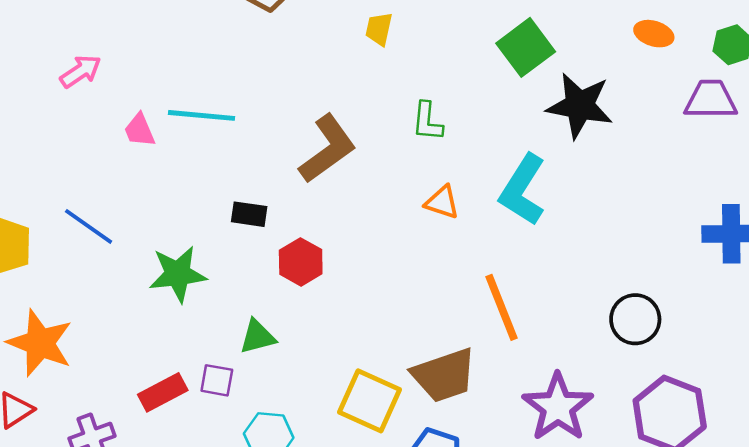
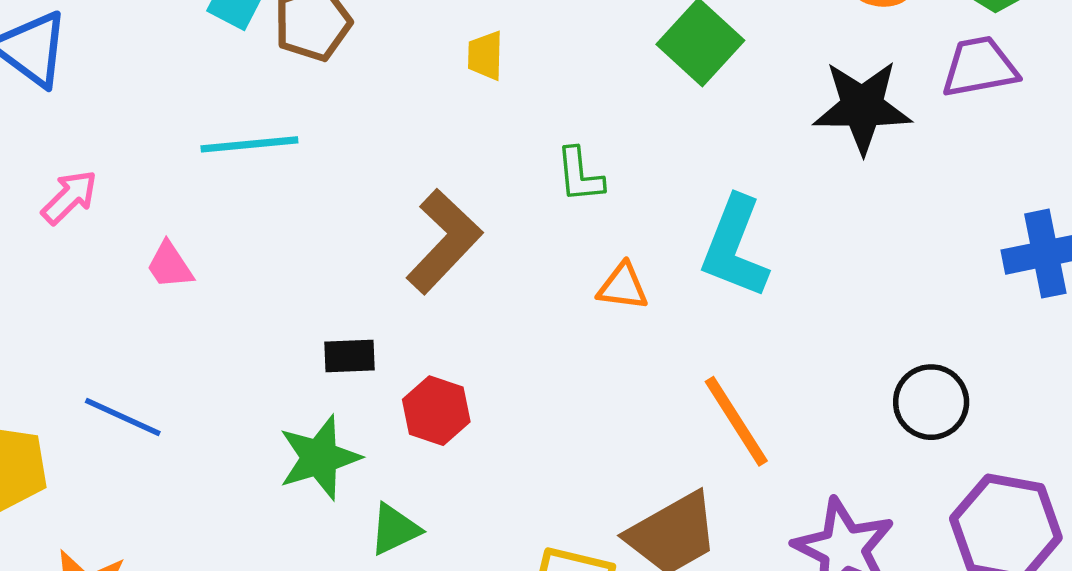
black star: (580, 106) -> (862, 107), moved
cyan line: (201, 115) -> (249, 144), moved
green star: (178, 274) -> (319, 458), moved

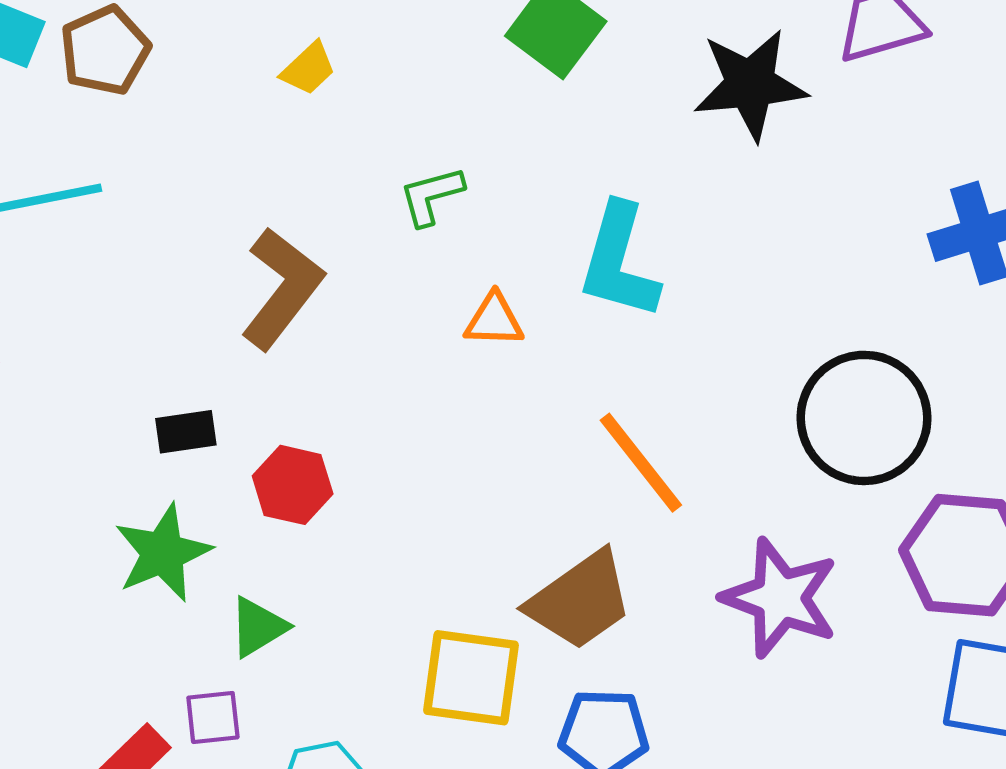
yellow trapezoid: (485, 56) -> (308, 69), turned -129
green L-shape: (580, 175) -> (431, 196), turned 86
black circle: (931, 402) -> (864, 418), size x1.5

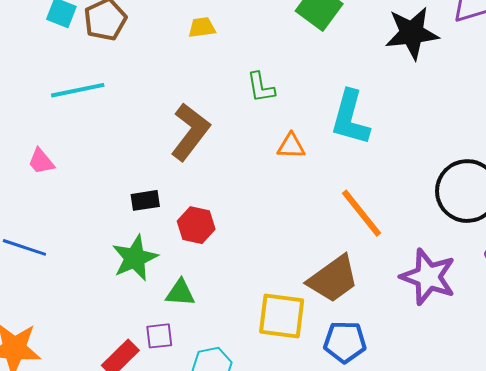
yellow trapezoid: (308, 69) -> (202, 27), turned -144
green L-shape: (431, 196) -> (261, 87), turned -84
green triangle: (258, 627) -> (180, 293), turned 36

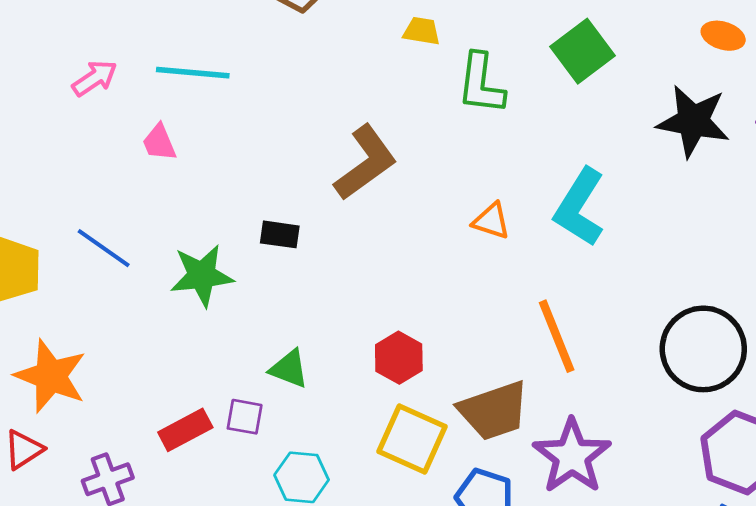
green L-shape: (261, 87) -> (481, 84), moved, size x1.4
cyan line: (78, 90) -> (193, 73), moved
red hexagon: (196, 225) -> (399, 358), moved
green star: (135, 258) -> (202, 275), moved
purple star: (428, 277) -> (572, 456), moved

